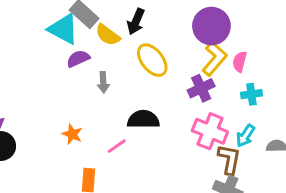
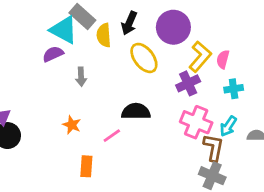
purple circle: (211, 26) -> (173, 27), moved
yellow semicircle: (108, 35) -> (104, 35), turned 50
purple semicircle: (78, 59) -> (53, 54), moved
gray arrow: (103, 82) -> (81, 77), moved

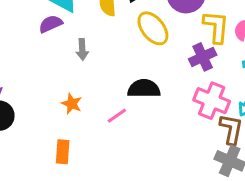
yellow L-shape: (200, 57) -> (216, 27), turned -36
orange rectangle: (86, 166) -> (63, 152), moved

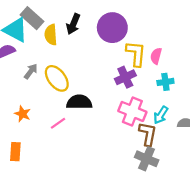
yellow ellipse: (153, 28) -> (57, 78), moved
gray arrow: (82, 49) -> (31, 71), turned -140

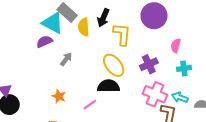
purple circle: (112, 28) -> (154, 16), moved
yellow L-shape: (136, 54) -> (122, 34), moved
yellow ellipse: (57, 78) -> (114, 65), moved
cyan arrow: (161, 115) -> (180, 97), turned 77

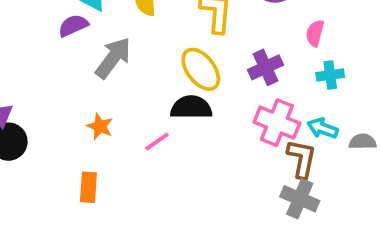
gray arrow: (66, 59) -> (113, 58), size x1.6

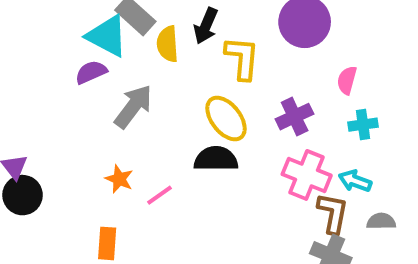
pink line: (157, 142) -> (160, 195), moved
gray semicircle: (363, 142) -> (381, 221), moved

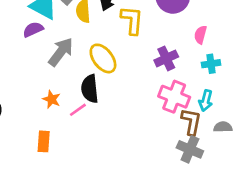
yellow ellipse: (226, 119) -> (103, 58), moved
black semicircle: (216, 159) -> (90, 89), moved, turned -96
cyan arrow: (355, 181) -> (206, 101), turned -96

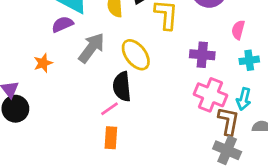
purple cross: (166, 58) -> (202, 55), turned 30
orange star: (52, 99) -> (43, 63), moved, turned 30
orange rectangle: (44, 141) -> (111, 138), moved

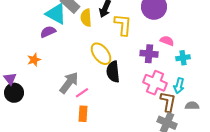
pink semicircle: (238, 30) -> (167, 41), moved, turned 96
gray arrow: (91, 48) -> (69, 83), moved
black semicircle: (122, 87) -> (113, 72), moved

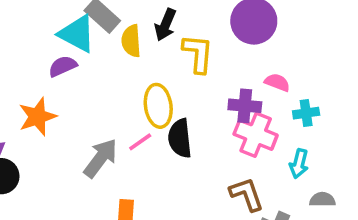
yellow ellipse: (101, 54) -> (158, 106), turned 30
orange star: (34, 60) -> (37, 117), size x1.5
pink cross: (155, 83) -> (256, 135), moved
pink line: (82, 93) -> (140, 142), moved
brown L-shape: (168, 102) -> (247, 194), moved, turned -30

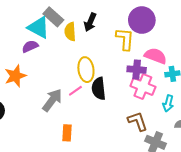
yellow L-shape: (198, 54) -> (125, 39), moved
pink semicircle: (277, 82) -> (156, 56), size x1.5

